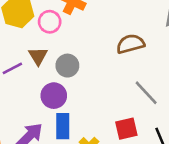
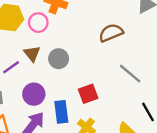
purple circle: (54, 96) -> (34, 94), moved
red square: (126, 129) -> (88, 94), moved

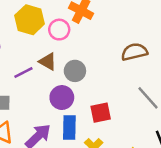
brown triangle: (32, 54) -> (48, 61), turned -30
purple circle: (34, 94) -> (62, 98), moved

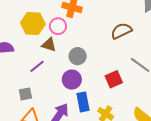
brown triangle: (48, 61) -> (49, 45), moved
red square: (101, 113) -> (114, 79), moved

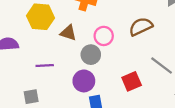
pink circle: (58, 26) -> (104, 36), moved
brown triangle: (49, 45) -> (68, 33), moved
purple line: (37, 66) -> (45, 65), turned 35

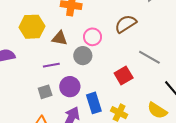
purple line: (45, 65) -> (51, 65), moved
purple circle: (84, 81) -> (70, 87), moved
gray square: (31, 97) -> (45, 92), moved

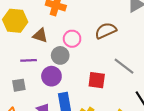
red square: (124, 75) -> (97, 80), turned 30
purple circle: (70, 87) -> (51, 76), moved

